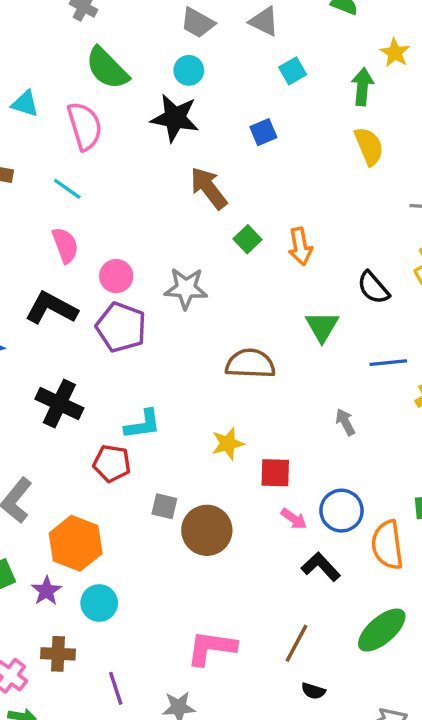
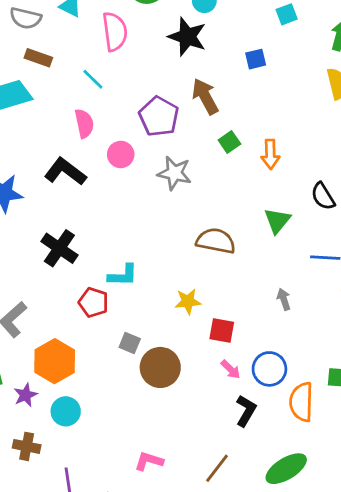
purple pentagon: (121, 327) -> (159, 116), moved
black L-shape: (321, 567) -> (246, 411), turned 64
pink L-shape: (211, 648) -> (149, 461), size x0.7

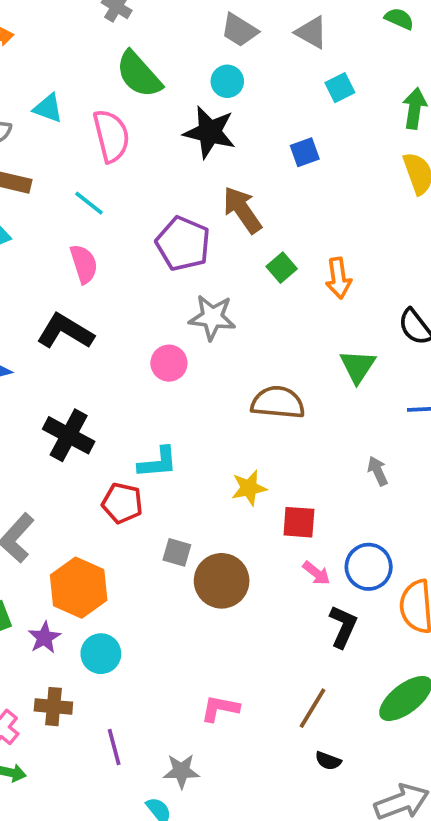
pink circle: (121, 154) -> (169, 363), moved

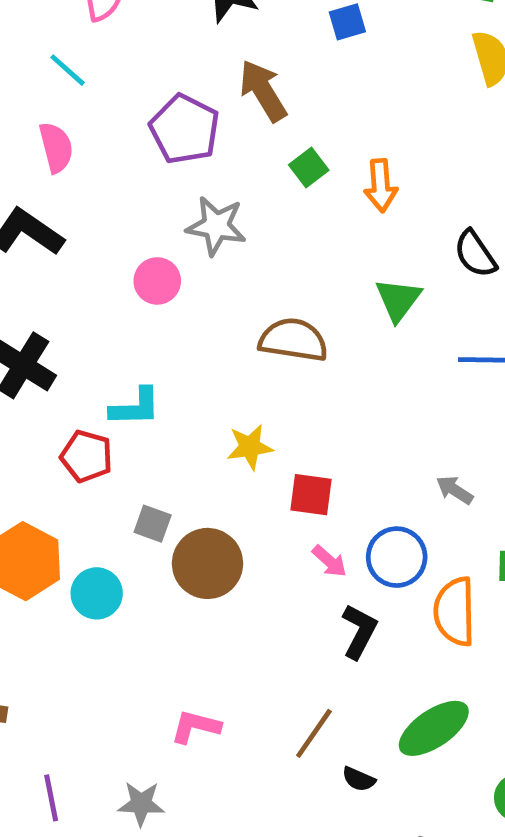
gray arrow: (378, 471) -> (455, 490), moved, turned -36
cyan circle: (101, 654) -> (97, 593), moved
purple line: (114, 747) -> (51, 798), moved
black semicircle: (328, 761) -> (359, 779), moved

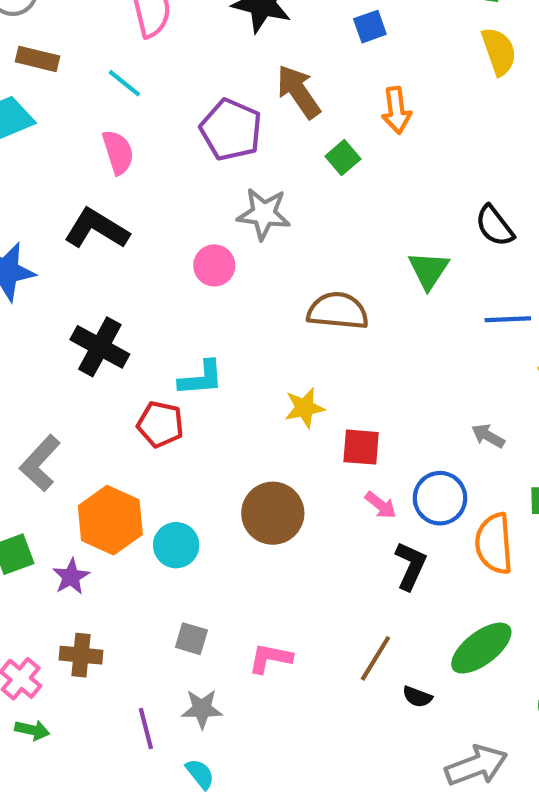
orange arrow: (381, 186) -> (396, 110), moved
gray square: (153, 524) -> (191, 639), moved
gray star: (141, 804) -> (202, 709), moved

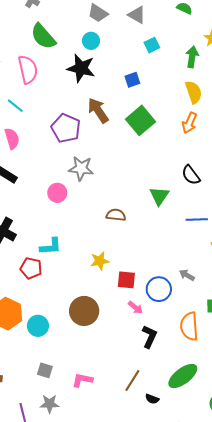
orange arrow: (396, 110) -> (189, 123), moved, turned 30
green square: (343, 158) -> (141, 120), moved, size x1.8
brown semicircle: (338, 311) -> (116, 215), size x0.7
blue circle: (440, 498) -> (159, 289), moved

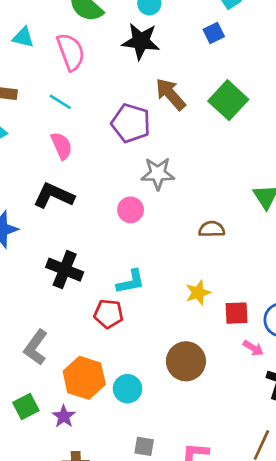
blue square: (132, 80) -> (214, 33), moved

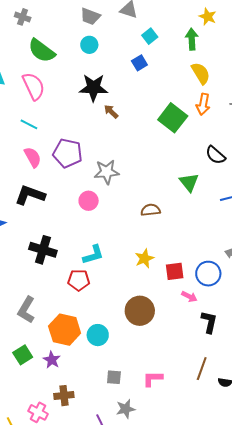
black star: (141, 41) -> (93, 88), moved
brown arrow: (171, 94) -> (111, 111), size x0.6
green square: (228, 100) -> (173, 118), moved
purple pentagon: (131, 123) -> (67, 153), moved

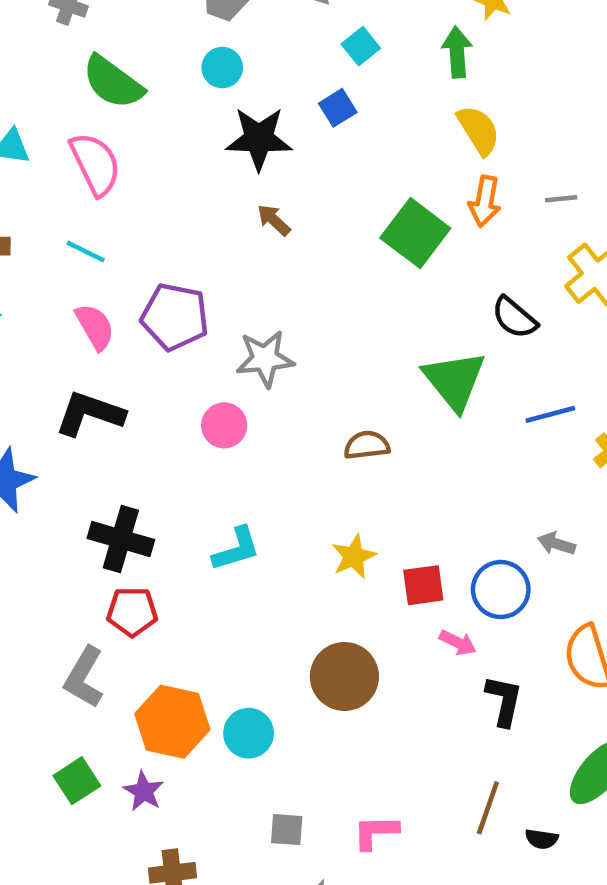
black star: (93, 88) -> (259, 139), moved
green triangle: (189, 182) -> (454, 380), size x1.4
red pentagon: (79, 280) -> (132, 612), moved

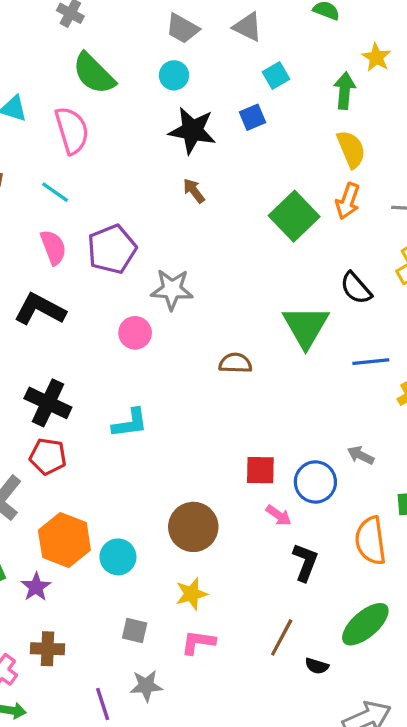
purple pentagon: (175, 317) -> (112, 249), turned 30
yellow star: (354, 556) -> (191, 594), moved

